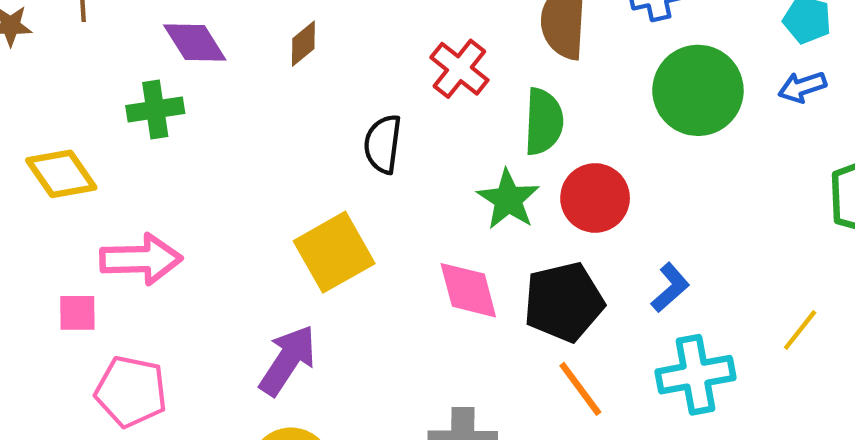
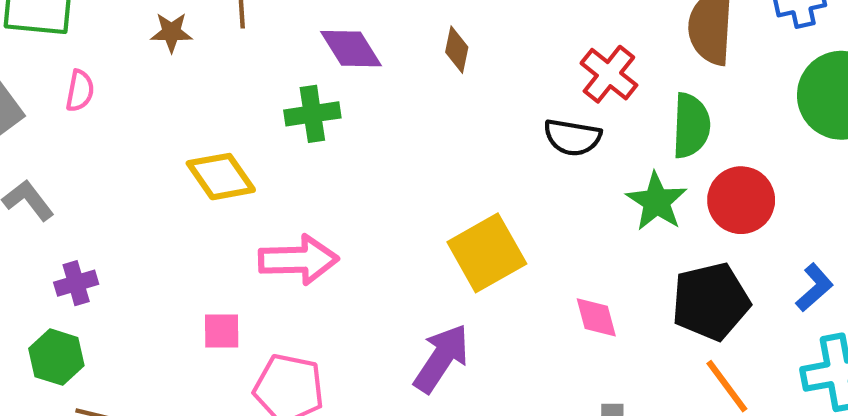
brown diamond: (303, 44) -> (457, 50), turned -39
black semicircle: (383, 144) -> (572, 137), moved, turned -88
pink diamond: (468, 290) -> (596, 317), moved, size x0.7
pink square: (77, 313) -> (222, 331), moved

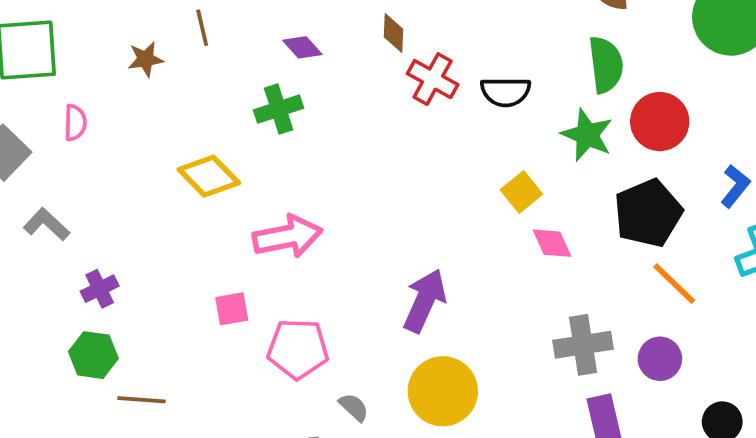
purple diamond: (351, 49) -> (302, 47), size x0.7
red cross: (609, 74) -> (433, 79), moved
yellow square: (487, 253) -> (521, 192), moved, size x0.6

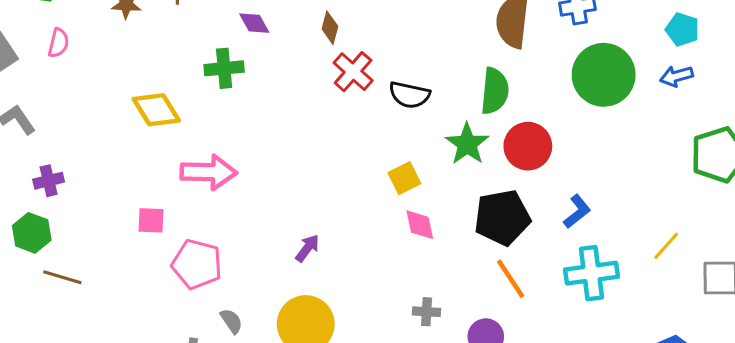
purple arrow: (425, 301) -> (307, 248), size x0.6
gray cross: (583, 345) -> (427, 312), size x0.6

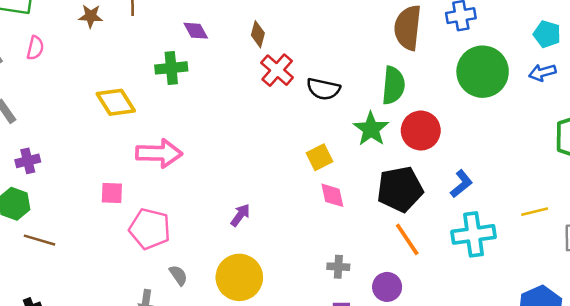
yellow line: (666, 246) -> (535, 212), turned 35

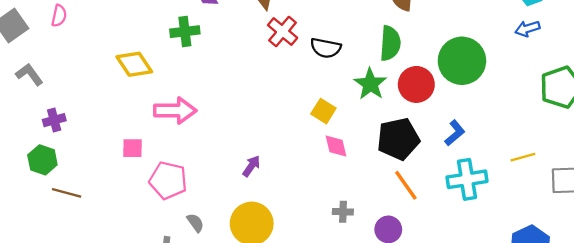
green circle: (483, 72) -> (462, 61), moved
yellow square: (320, 157) -> (323, 111), turned -30

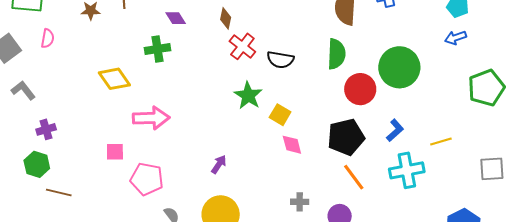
green star: (370, 84) -> (248, 96), moved
yellow line: (523, 157) -> (441, 142), moved

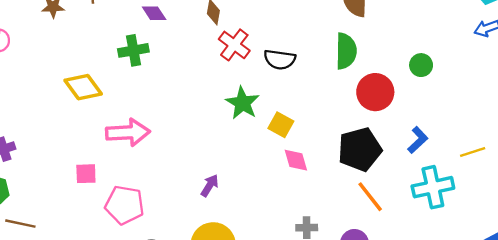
green circle: (399, 67) -> (421, 65), size x0.5

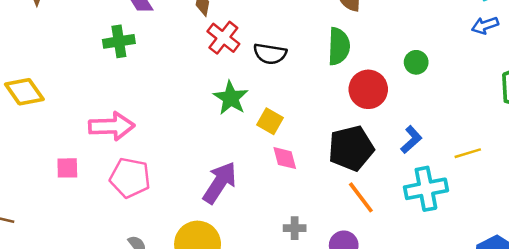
yellow diamond: (83, 87) -> (24, 92), moved
purple arrow: (210, 186) -> (220, 183), moved, size x1.8
pink pentagon: (125, 205) -> (130, 178), moved

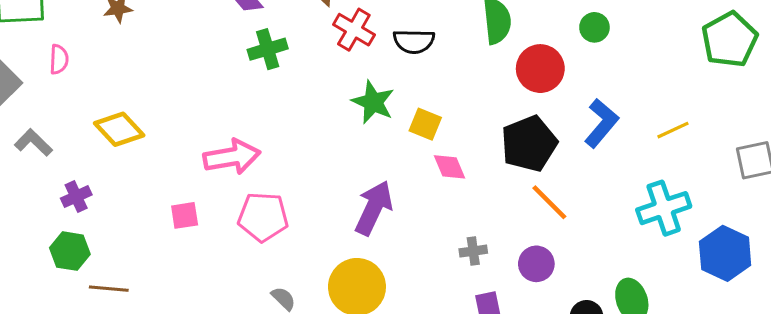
green cross: (119, 41) -> (268, 49), moved
blue L-shape: (411, 140) -> (601, 123), size x1.4
cyan cross: (426, 189) -> (664, 208), moved

